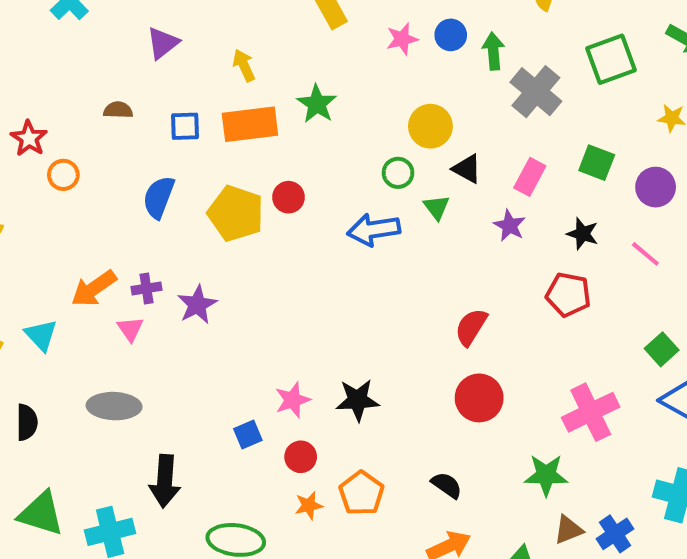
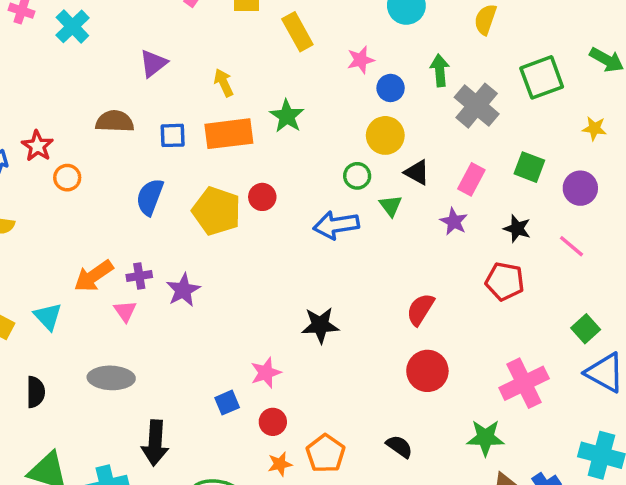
blue circle: (451, 35) -> (391, 88), moved
brown semicircle: (118, 110) -> (115, 121), size x1.5
black star: (357, 400) -> (320, 325), moved

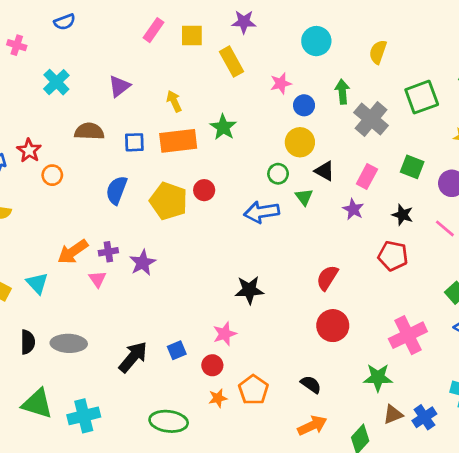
cyan cross: (72, 26) -> (56, 82), moved
pink star: (266, 373) -> (225, 334), moved
gray ellipse: (111, 378) -> (69, 343), moved
black arrow: (155, 443) -> (133, 357), moved, turned -144

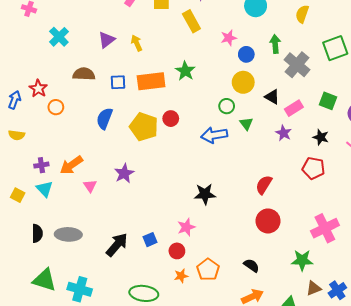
yellow arrow: (174, 101) -> (137, 43), moved
black triangle: (325, 171) -> (272, 97), moved
pink rectangle: (367, 176) -> (294, 108), turned 30
purple cross: (108, 252) -> (41, 165), moved
cyan cross: (84, 416) -> (80, 289), turned 30

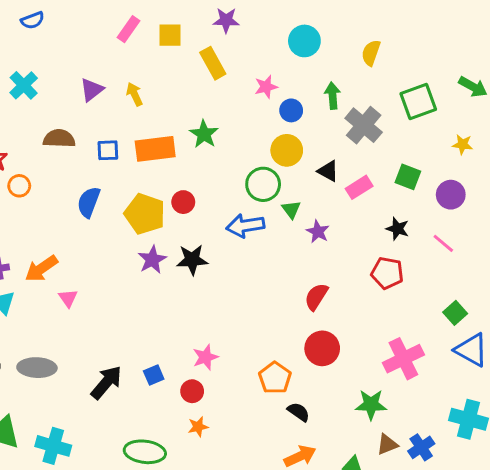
green circle: (227, 106) -> (263, 184), size x1.5
purple star: (284, 133) -> (318, 232), moved
purple star: (124, 173) -> (152, 260), moved
black star: (205, 194) -> (192, 260), moved
orange pentagon: (208, 270) -> (275, 378), moved

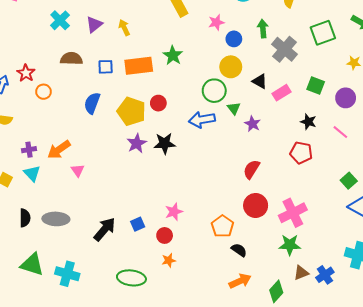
cyan cross: (24, 85) -> (60, 20), moved
pink cross: (403, 359) -> (293, 213), moved

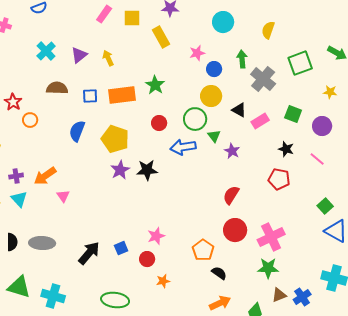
red circle: (158, 103) -> (159, 123), moved
orange star: (169, 260) -> (163, 281), moved

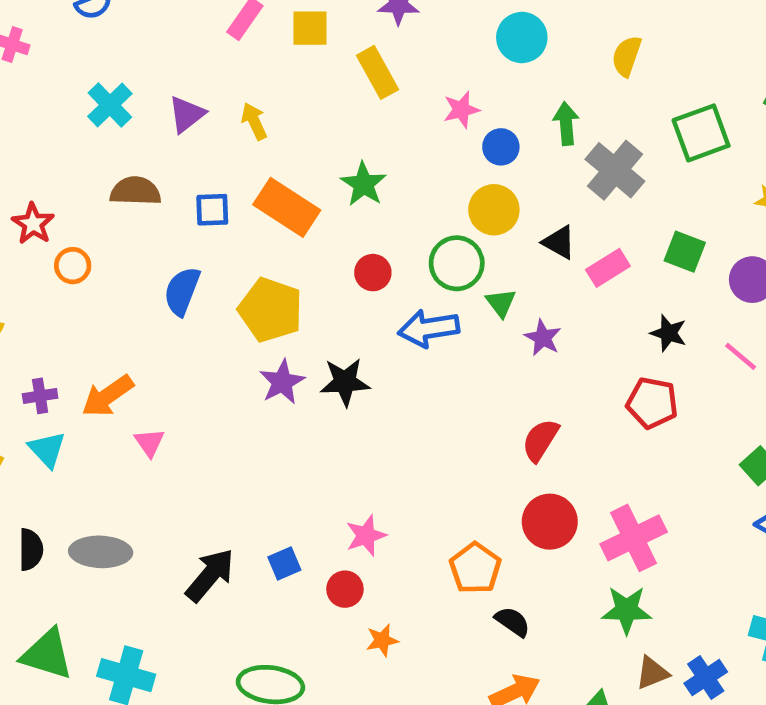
orange rectangle: (122, 95) -> (287, 207), turned 40

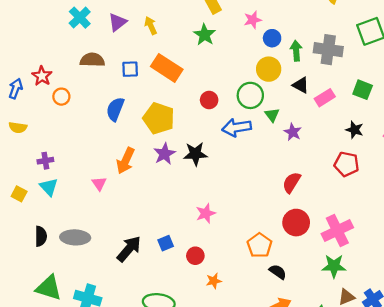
green arrow: (566, 124) -> (296, 51), moved
gray cross: (615, 170) -> (328, 50), turned -32
green star: (364, 184) -> (205, 35), moved
orange arrow: (108, 396) -> (126, 161), moved, turned -30
pink star: (366, 536) -> (206, 213), moved

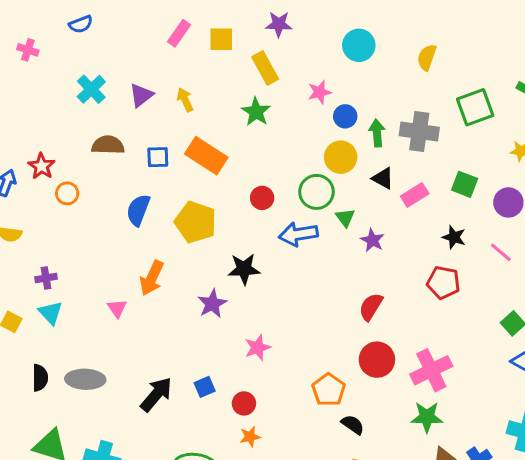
purple star: (164, 154) -> (212, 304), moved
orange star: (214, 281) -> (250, 437), moved

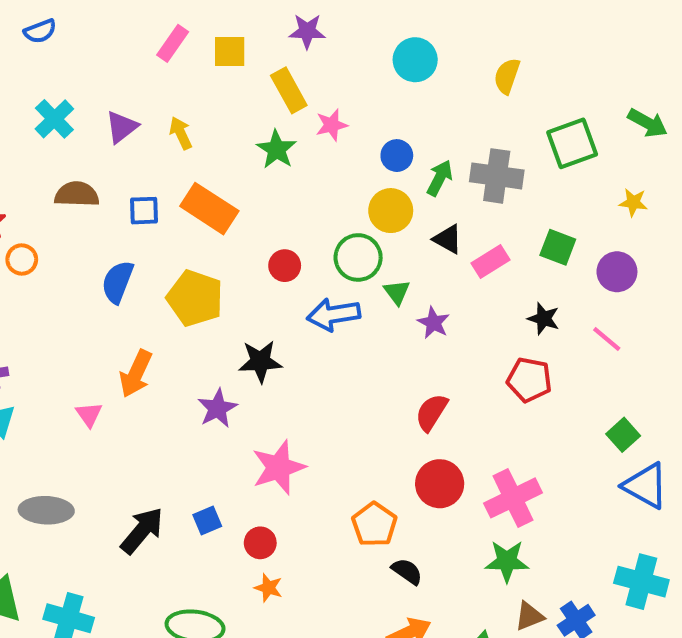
pink star: (320, 92) -> (332, 125), moved
green arrow: (377, 133) -> (440, 178), turned 32
pink star: (258, 348) -> (279, 467), size x1.5
orange star: (250, 437) -> (268, 588), turned 30

